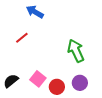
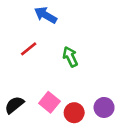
green arrow: (76, 51) -> (70, 57), moved, size x0.7

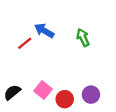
blue arrow: (46, 15) -> (44, 31), moved
green arrow: (70, 57) -> (83, 38), moved

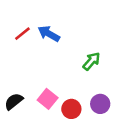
green arrow: (83, 38) -> (91, 61), moved, turned 66
red line: (25, 43) -> (22, 34), moved

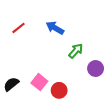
blue arrow: (49, 34) -> (55, 28), moved
purple circle: (100, 104) -> (96, 69), moved

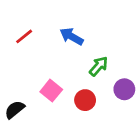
pink square: (39, 82) -> (51, 91), moved
red circle: (59, 90) -> (85, 100), moved

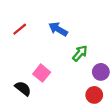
red circle: (85, 100) -> (94, 95), moved
black semicircle: (15, 110) -> (23, 88), moved, turned 77

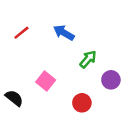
black semicircle: (23, 88) -> (14, 98), moved
red circle: (94, 95) -> (82, 103), moved

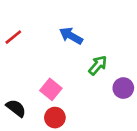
red line: (21, 33) -> (13, 37), moved
red circle: (82, 103) -> (55, 118), moved

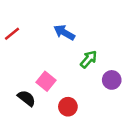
black semicircle: (16, 108) -> (27, 98), moved
red circle: (55, 118) -> (68, 107), moved

